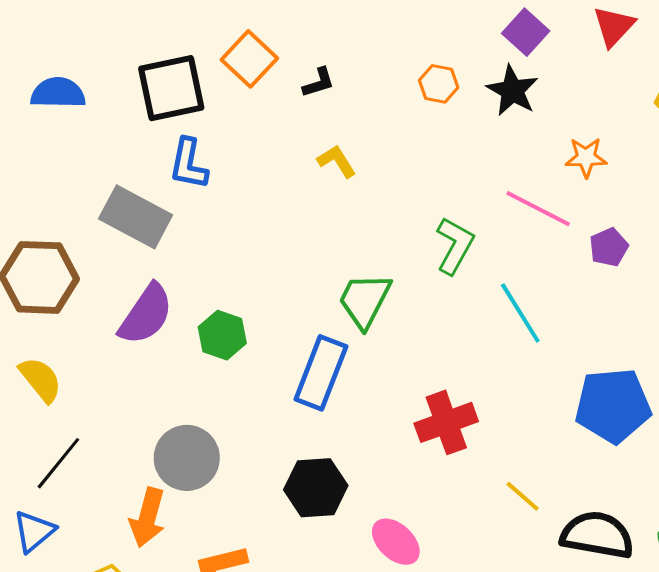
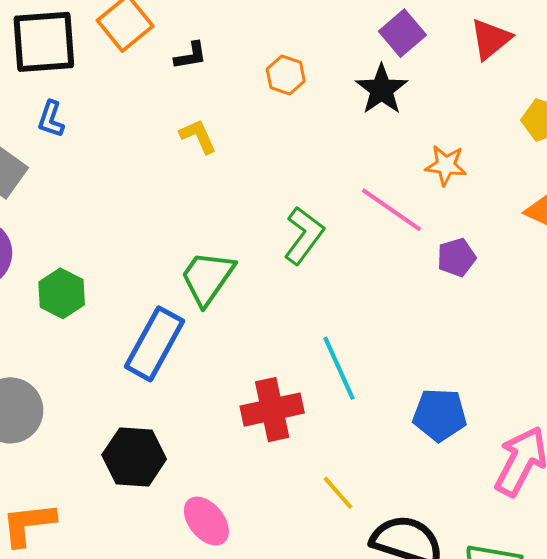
orange hexagon: (439, 84) -> (286, 75), moved
blue L-shape: (189, 164) -> (51, 119), size x0.7
cyan line: (520, 313) -> (339, 368), moved
blue pentagon: (613, 406) -> (440, 415), size x0.7

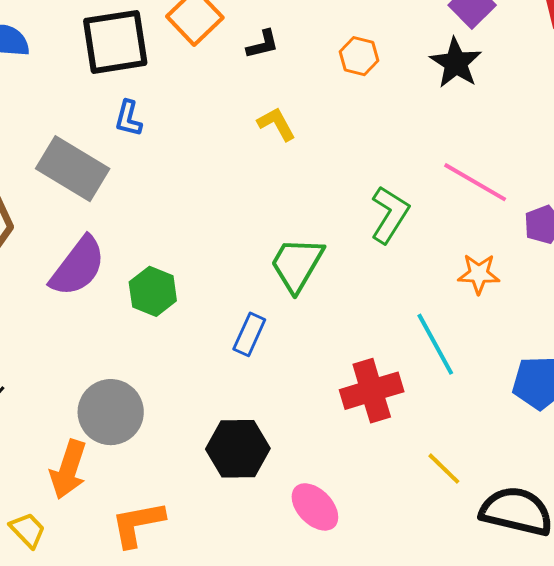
orange star: (446, 165) -> (479, 274), moved
blue rectangle: (155, 344) -> (249, 334), size x0.6

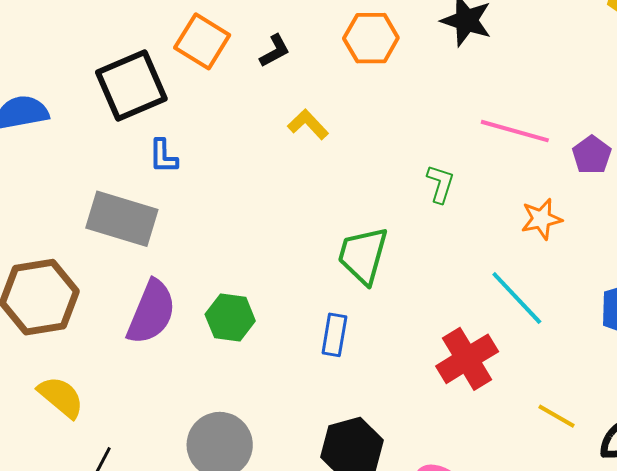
orange hexagon: (359, 56) -> (371, 38), size x1.4
green L-shape: (390, 215) -> (440, 184), size x0.7

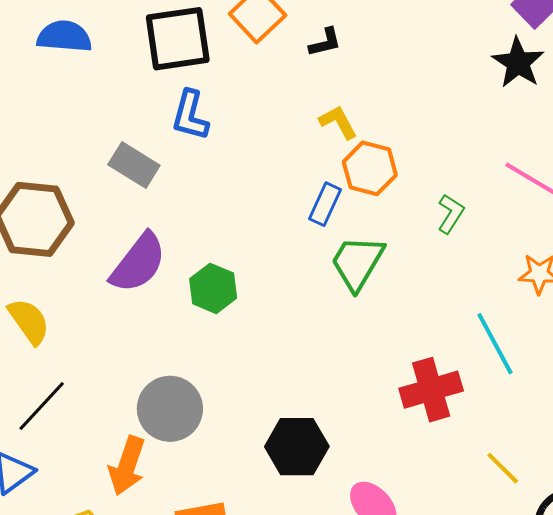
orange hexagon: (371, 38) -> (370, 168), moved
blue L-shape: (163, 156) -> (190, 115), size x1.4
gray rectangle: (122, 219) -> (134, 165), size x0.7
blue rectangle: (334, 335) -> (325, 204), moved

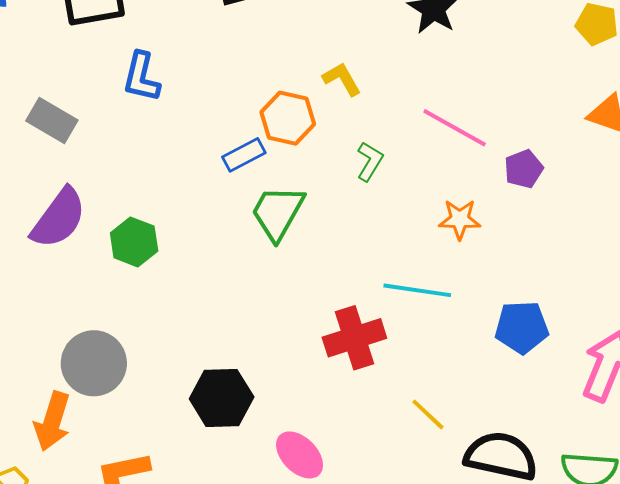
blue L-shape: (190, 115) -> (141, 77), moved
yellow L-shape: (338, 122) -> (342, 79), moved
blue rectangle: (325, 204) -> (244, 155), turned 39
cyan line: (495, 344) -> (417, 290), turned -52

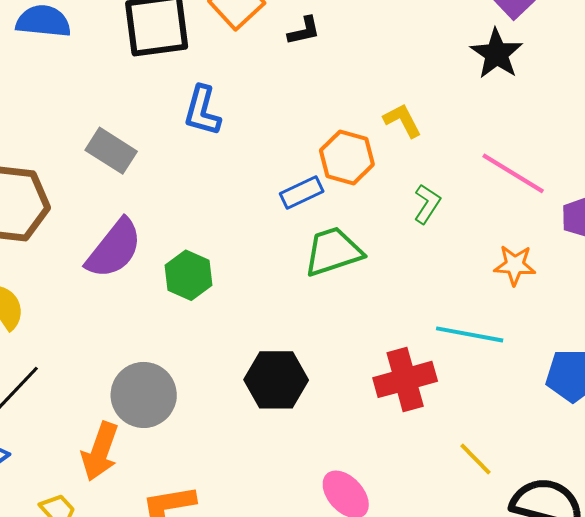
green trapezoid: (278, 213) -> (333, 251), turned 40
black hexagon: (222, 398) -> (276, 380), moved

